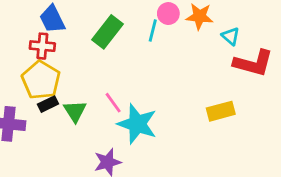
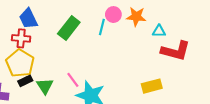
cyan triangle: (231, 36) -> (159, 31), turned -40

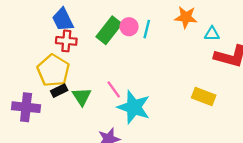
pink circle: (113, 15) -> (129, 27), moved
red cross: (21, 38) -> (66, 41), moved
yellow rectangle: (152, 86) -> (204, 97), turned 36

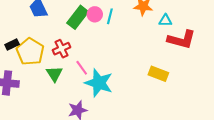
red cross: (66, 41) -> (62, 49), moved, turned -30
black rectangle: (59, 91) -> (12, 45), moved

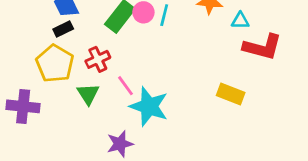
black rectangle: (12, 45) -> (63, 29), moved

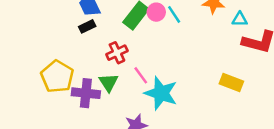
cyan line: (164, 15) -> (174, 14), turned -48
yellow pentagon: (55, 64) -> (57, 76), moved
purple cross: (23, 106) -> (86, 93), moved

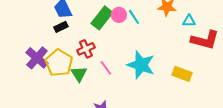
yellow pentagon: (57, 76) -> (59, 63), moved
purple cross: (86, 93) -> (37, 58), moved, turned 35
cyan star: (161, 93) -> (141, 65), moved

